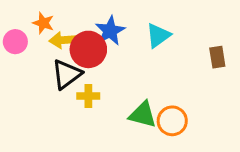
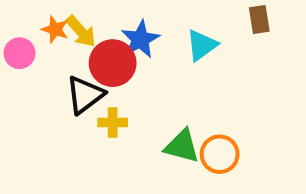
yellow arrow: (63, 40) -> (81, 31), moved, turned -128
brown rectangle: (217, 57) -> (259, 19), moved

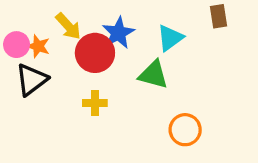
orange star: (55, 29) -> (38, 46), moved
black triangle: (85, 95) -> (32, 80), moved
green triangle: (182, 146) -> (153, 75), moved

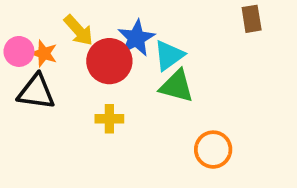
cyan triangle: (170, 38) -> (169, 55), moved
black triangle: (32, 80) -> (36, 92), turned 45

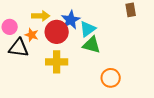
yellow arrow: (79, 30) -> (41, 16), turned -48
orange star: (44, 53) -> (32, 35), moved
yellow cross: (109, 119) -> (57, 62), size x1.5

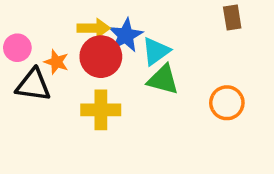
yellow arrow: (41, 16) -> (94, 28), moved
orange circle: (111, 78) -> (227, 103), moved

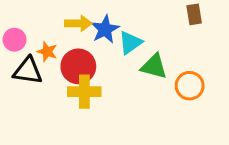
red circle: (101, 57) -> (78, 66), moved
green triangle: (163, 80) -> (154, 66), moved

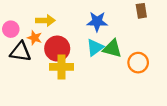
yellow arrow: (78, 23) -> (45, 20), moved
blue star: (105, 29) -> (97, 22), moved, turned 30
cyan triangle: (130, 43) -> (95, 47), moved

